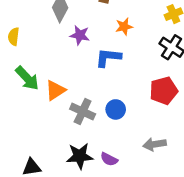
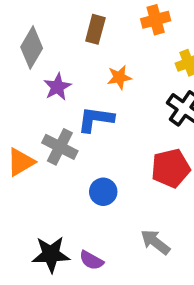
purple star: (80, 35) -> (57, 87), turned 30
gray cross: (83, 111) -> (60, 147), moved
gray arrow: (155, 144) -> (155, 242), turned 45

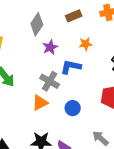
brown rectangle: (95, 29) -> (74, 16), turned 49
orange triangle: (21, 162) -> (40, 103), moved

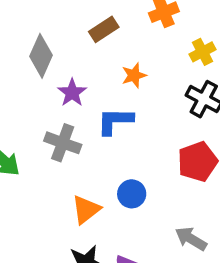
gray cross: (50, 81) -> (63, 143), moved
orange triangle: (40, 103) -> (86, 210), moved

